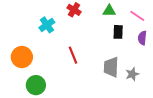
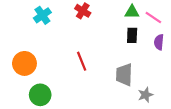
green triangle: (109, 11) -> (132, 12), moved
cyan cross: (47, 25) -> (42, 15), moved
gray star: (132, 74) -> (145, 95), moved

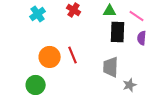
green triangle: (132, 12) -> (110, 11), moved
black rectangle: (132, 35) -> (118, 32), size x1.5
orange circle: (24, 63) -> (50, 57), moved

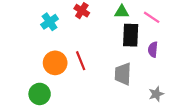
cyan cross: (38, 14) -> (50, 22), moved
purple semicircle: (142, 38) -> (153, 50), moved
gray star: (130, 85) -> (156, 94), moved

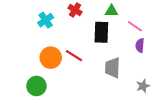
pink line: (152, 17) -> (135, 26), moved
black rectangle: (131, 35) -> (101, 32), moved
red line: (81, 61) -> (74, 56), turned -36

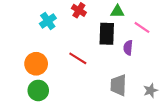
purple semicircle: (140, 45) -> (128, 48), moved
orange circle: (51, 58) -> (36, 64), moved
gray trapezoid: (113, 68) -> (118, 85), moved

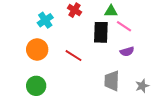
pink line: (142, 27) -> (124, 26), moved
purple semicircle: (128, 48) -> (127, 52), moved, turned -112
orange circle: (36, 64) -> (37, 49), moved

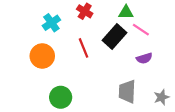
black rectangle: (101, 32) -> (114, 36), turned 40
red line: (74, 56) -> (84, 48), moved, turned 36
green circle: (36, 86) -> (61, 97), moved

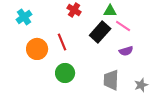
cyan cross: (51, 23) -> (24, 17), moved
red line: (84, 48) -> (62, 42), moved
green circle: (61, 97) -> (65, 73), moved

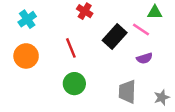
green triangle: (110, 11) -> (155, 12), moved
orange circle: (37, 49) -> (26, 56), moved

